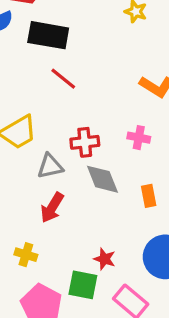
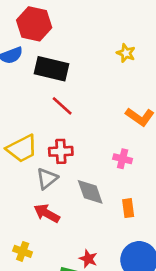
red cross: (85, 142) -> (61, 151), moved
gray triangle: (50, 166) -> (47, 179), turned -30
red arrow: (52, 208) -> (47, 213), turned 85

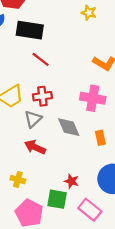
pink cross: (123, 159) -> (93, 98), size x1.6

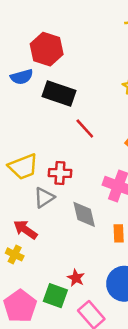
red line: (41, 59) -> (85, 129), moved
red arrow: (35, 147) -> (25, 230), moved
yellow cross: (18, 180) -> (15, 254), moved

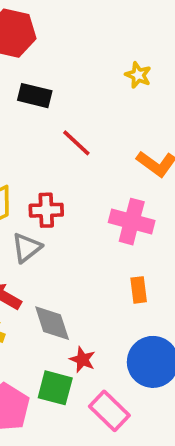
black rectangle: (59, 93) -> (35, 96), size x0.7
gray diamond: (84, 214) -> (52, 323), moved

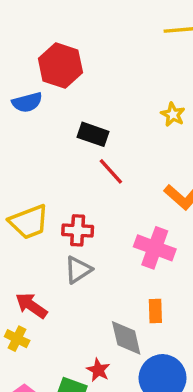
black rectangle: (35, 96) -> (93, 134), moved
gray triangle: (27, 248) -> (78, 270), moved
gray diamond: (52, 323) -> (126, 338), moved

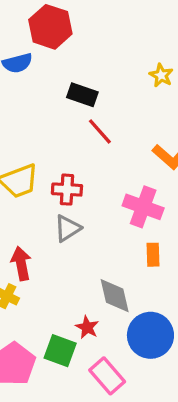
red arrow: (31, 306) -> (21, 264), turned 44
orange rectangle: (155, 311) -> (153, 255), moved

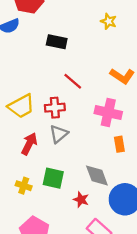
red line: (100, 131) -> (73, 81), moved
red arrow: (21, 264) -> (29, 144), moved, turned 45
green square: (60, 351) -> (53, 178), moved

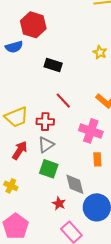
green square: (53, 178) -> (49, 169), moved

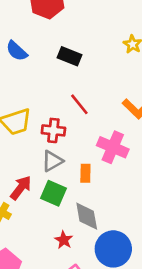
blue semicircle: (14, 47) -> (17, 51), moved, turned 54
red arrow: (20, 150) -> (21, 188), moved
orange rectangle: (97, 159) -> (85, 173), moved

